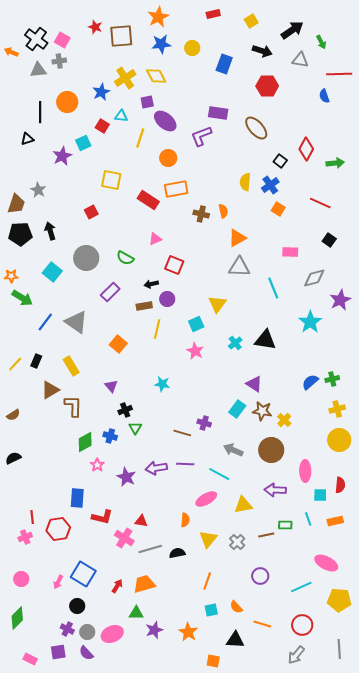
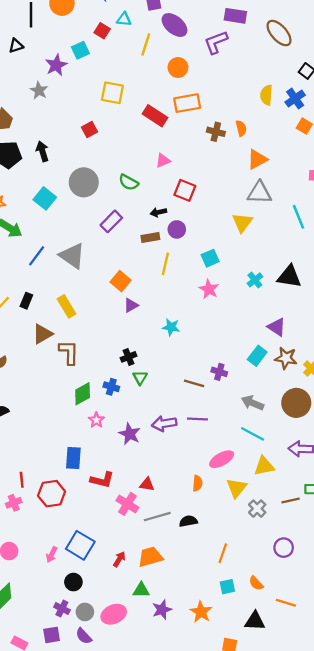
gray star: (38, 190) -> (39, 90), moved
yellow triangle: (217, 304) -> (242, 223), moved
purple triangle: (111, 386) -> (131, 305), moved, turned 40
cyan line: (219, 474) -> (253, 434), moved
yellow triangle: (208, 539) -> (237, 488), moved

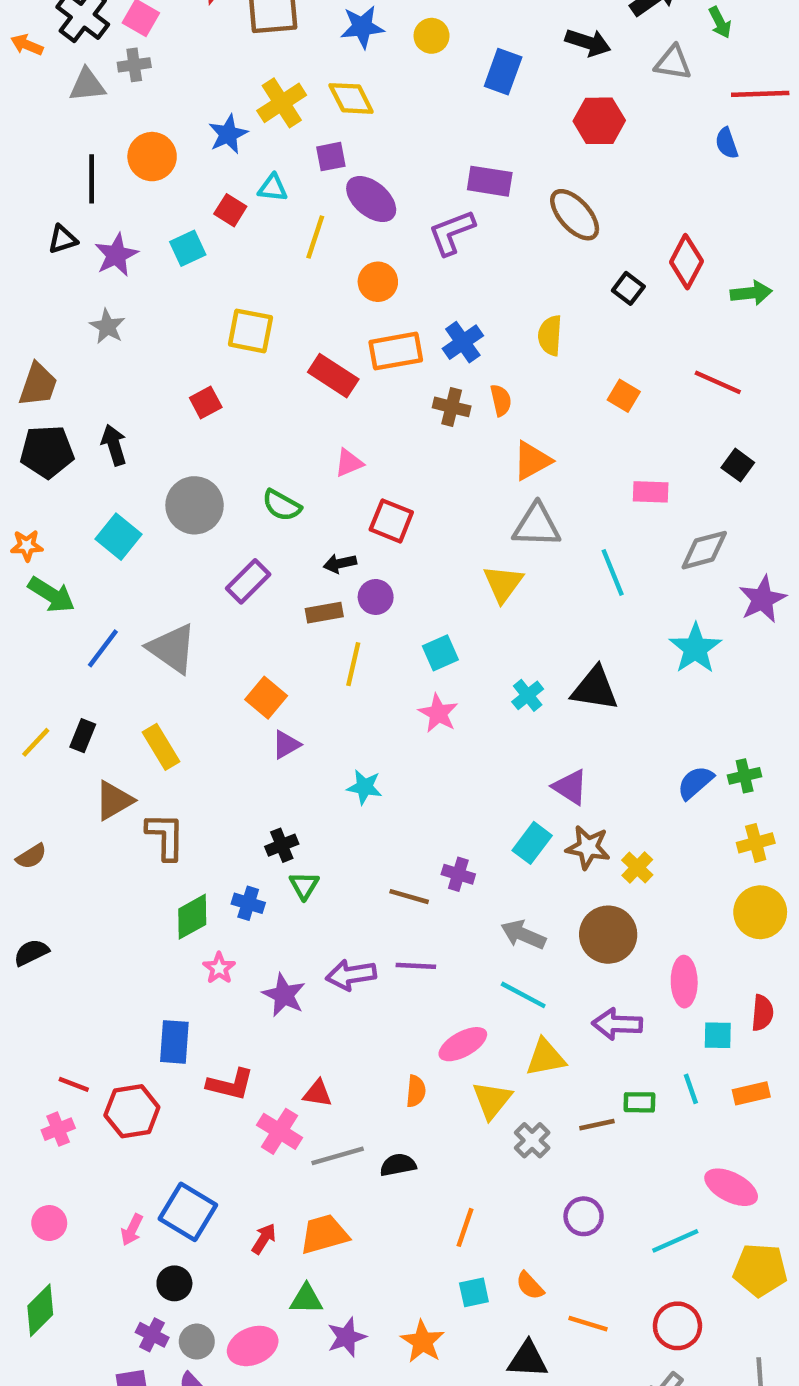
purple star: (56, 65) -> (116, 255), moved
blue cross: (295, 99) -> (463, 342), moved
red line: (22, 480) -> (74, 1084), turned -63

